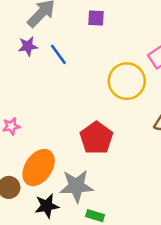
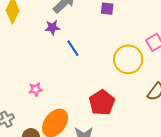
blue line: (58, 54) -> (73, 48), moved

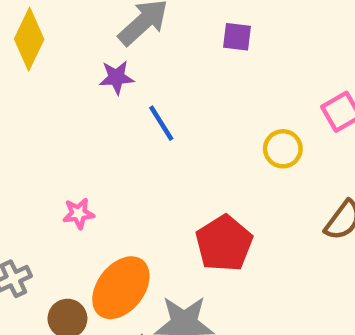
yellow circle: (128, 59) -> (283, 149), size x0.6

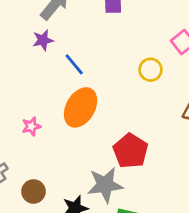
red pentagon: (224, 243) -> (130, 151), moved
orange ellipse: (121, 288) -> (81, 107), moved

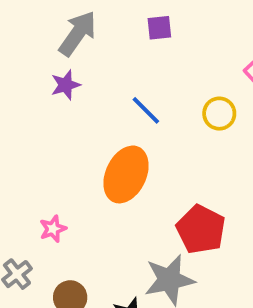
blue line: (74, 64) -> (146, 110), moved
pink star: (31, 126) -> (53, 229), moved

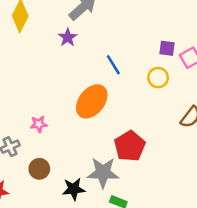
purple square: (159, 28) -> (167, 48), moved
purple star: (66, 85) -> (68, 37), turned -30

